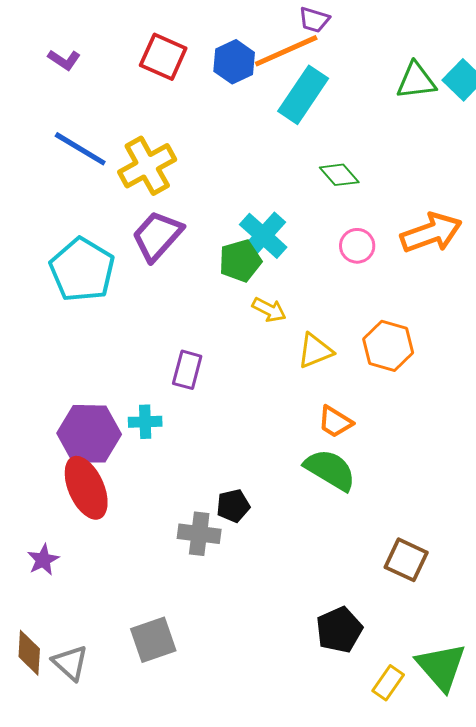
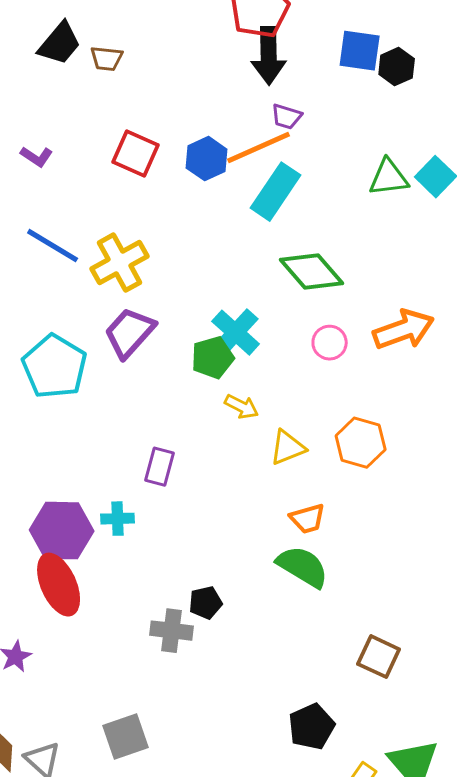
green diamond: (339, 175) -> (312, 272), size x1.6
orange trapezoid: (335, 422) -> (308, 519), turned -48

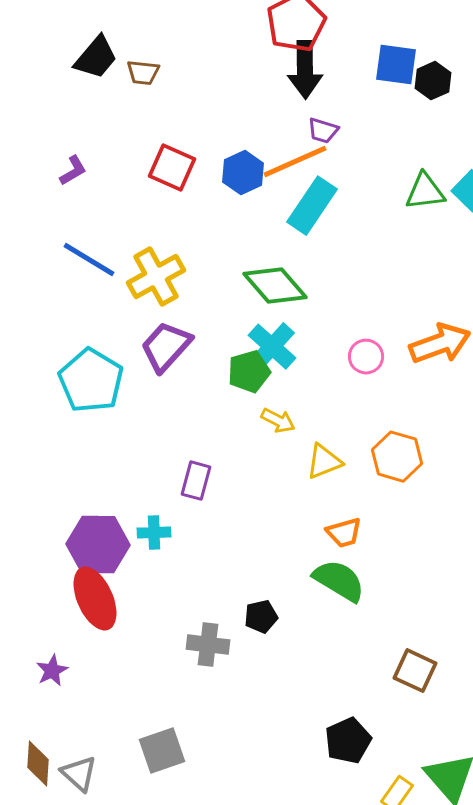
purple L-shape: (37, 157) -> (73, 171), turned -64
green diamond: (312, 272) -> (275, 286), moved
black pentagon: (206, 603) -> (261, 617), moved

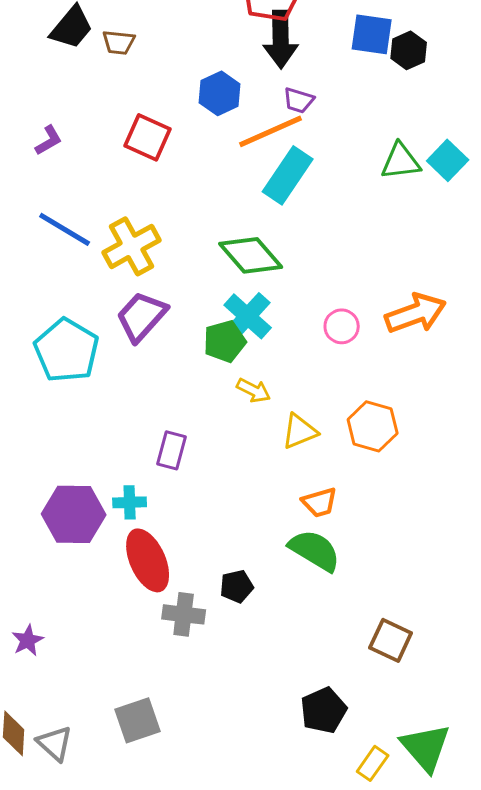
blue hexagon: (243, 173) -> (220, 93), moved
red ellipse: (95, 599) -> (148, 560), moved

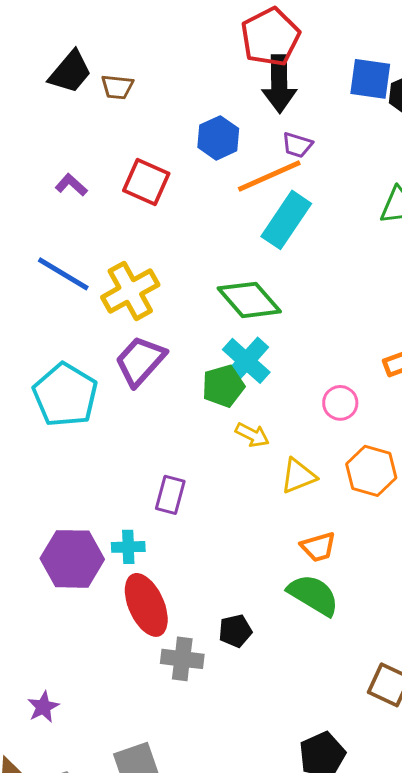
purple L-shape: (49, 140) -> (71, 185), moved, turned -108
pink circle: (342, 326) -> (340, 403), moved
purple star: (28, 640) -> (43, 707), moved

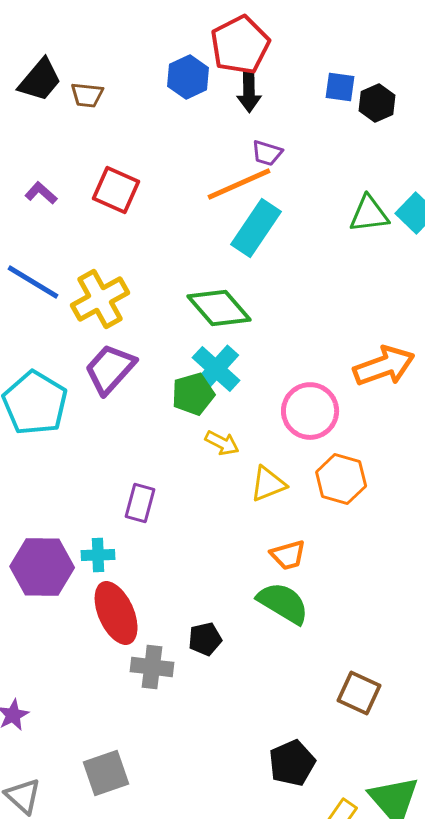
blue square: (370, 79) -> (340, 87), size x0.7
black arrow: (279, 84) -> (249, 92), size x0.7
blue hexagon: (218, 138) -> (188, 77), moved
pink circle: (340, 403) -> (310, 411), size x1.6

